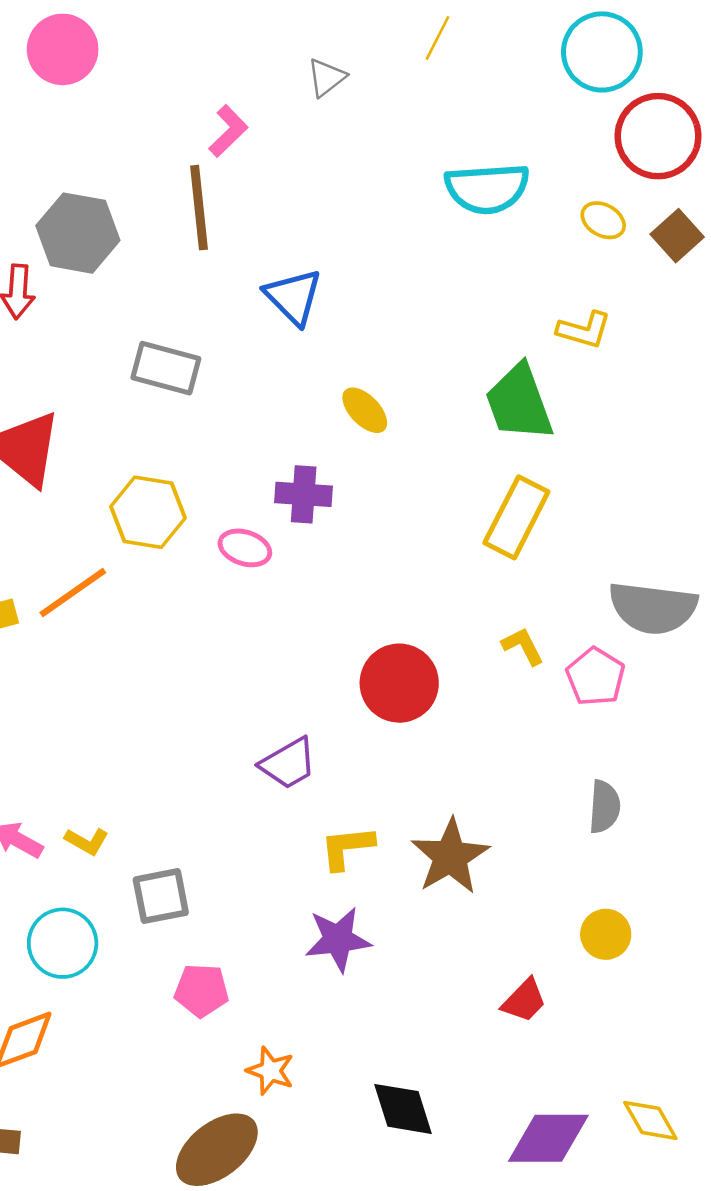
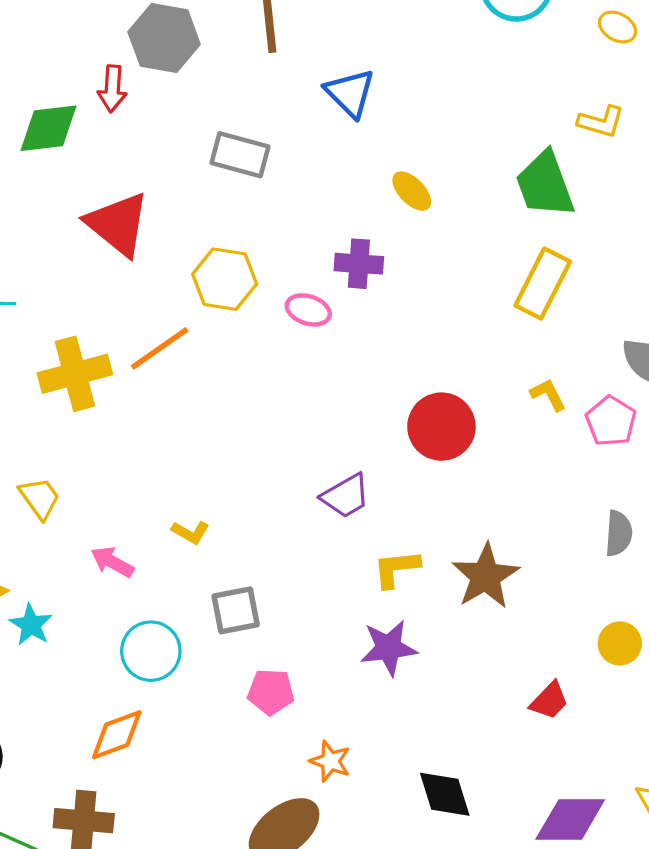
yellow L-shape: (87, 841) -> (190, 532), moved

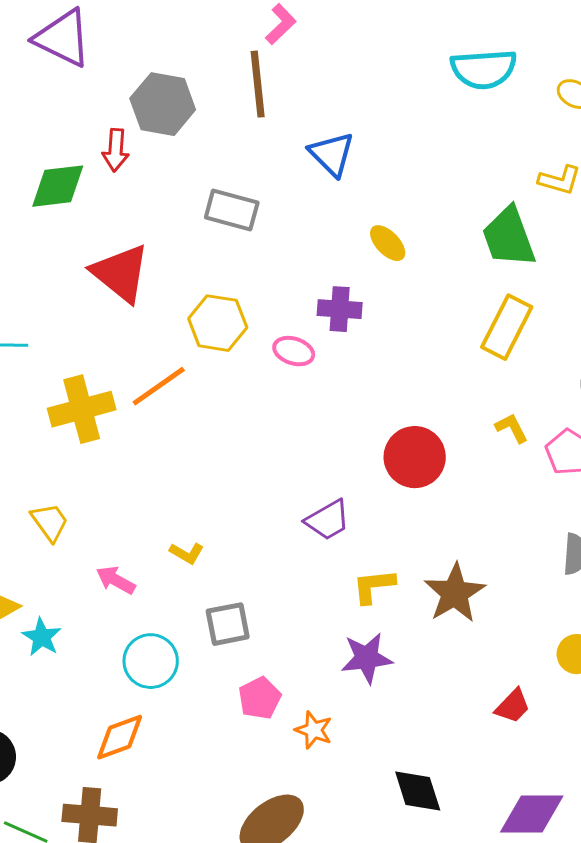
pink pentagon: (271, 692) -> (260, 698), turned -30
orange star: (330, 761) -> (314, 730), moved

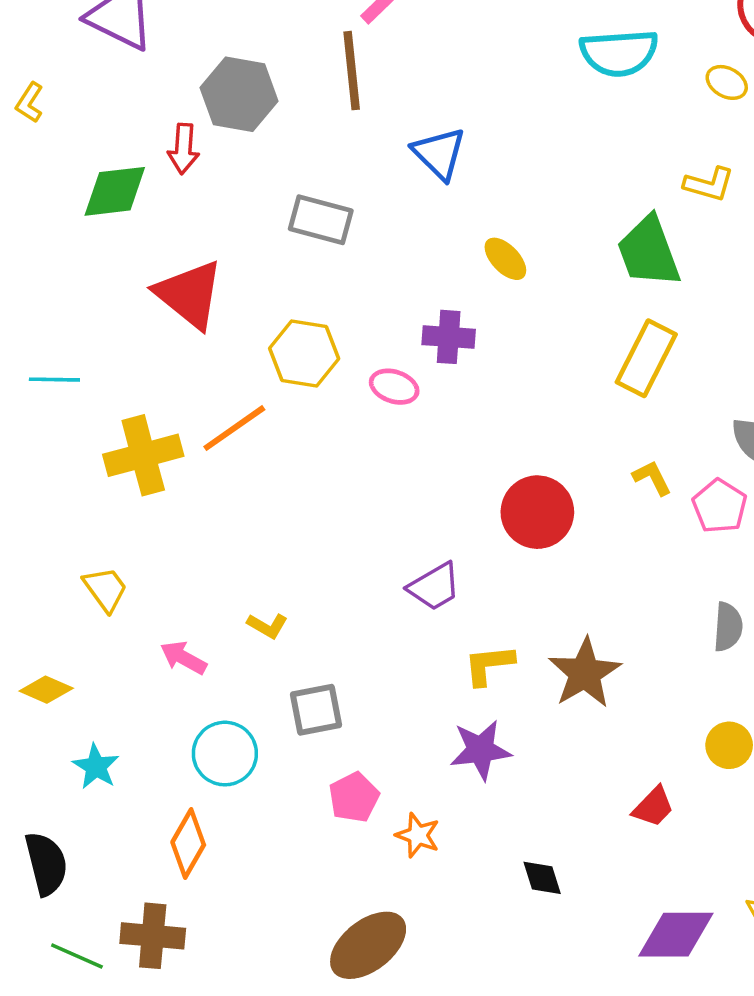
cyan star: (42, 637) -> (96, 767), moved
orange diamond: (120, 737) -> (188, 844), turned -40
black diamond: (418, 791) -> (542, 878), moved, size x0.7

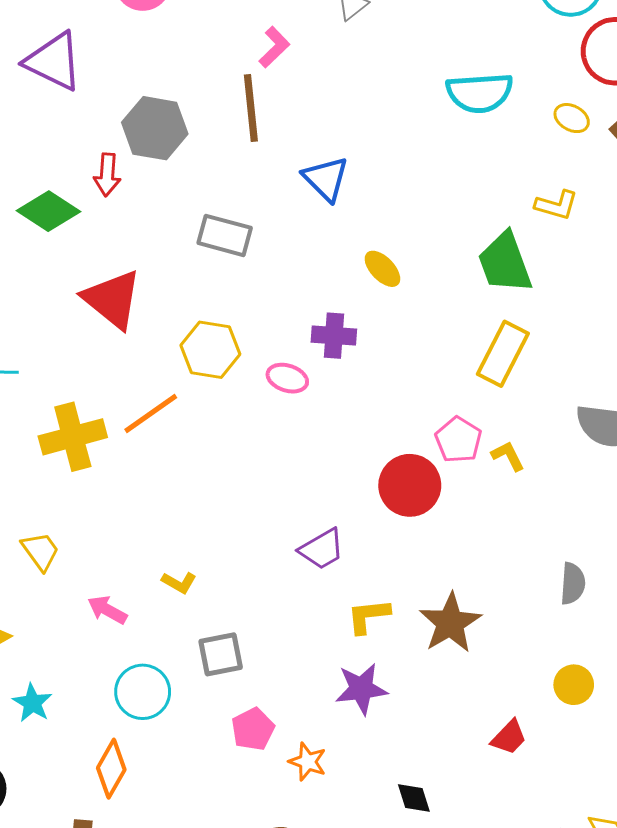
green diamond: (115, 191) -> (49, 211), turned 40
pink pentagon: (720, 506) -> (458, 440), moved

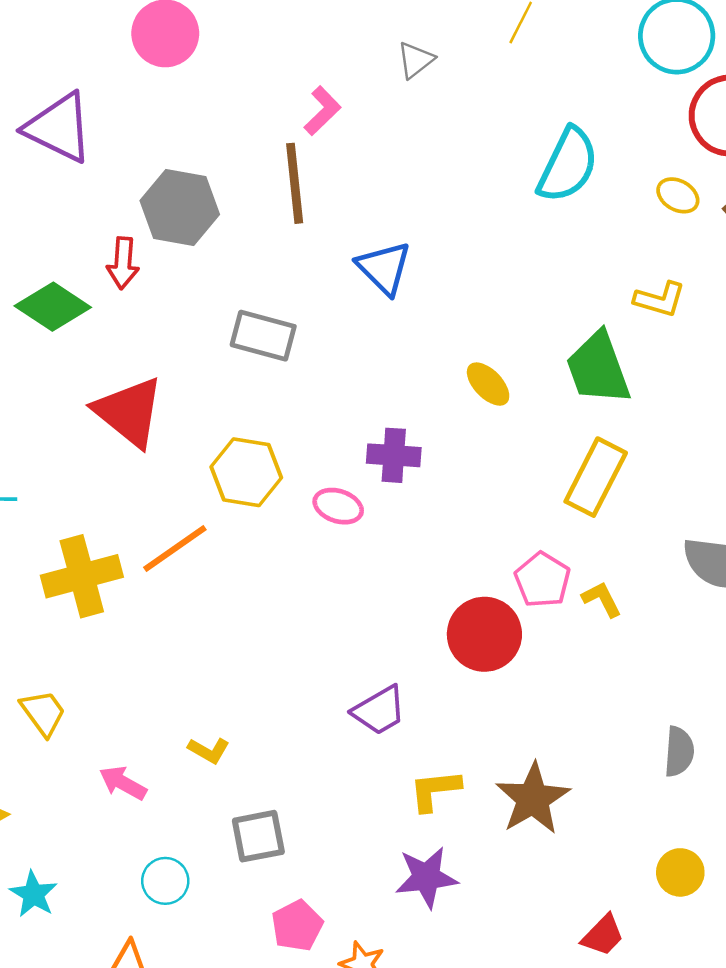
cyan semicircle: (480, 93) -> (568, 165), turned -60
yellow ellipse: (382, 269) -> (488, 384), moved
cyan circle: (143, 692) -> (165, 881), size x0.7

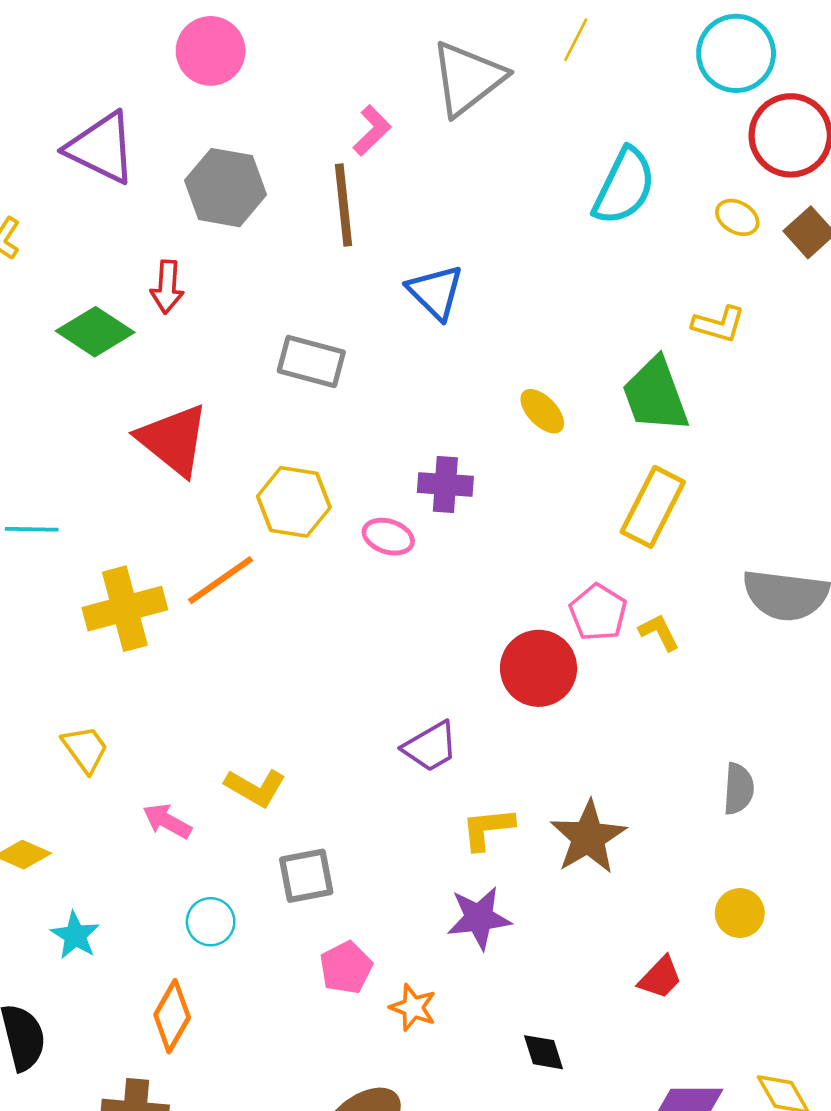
gray triangle: (416, 60) -> (468, 78), size x2.0
gray hexagon: (180, 207) -> (225, 188), moved
yellow L-shape: (209, 750) -> (255, 788), size x1.4

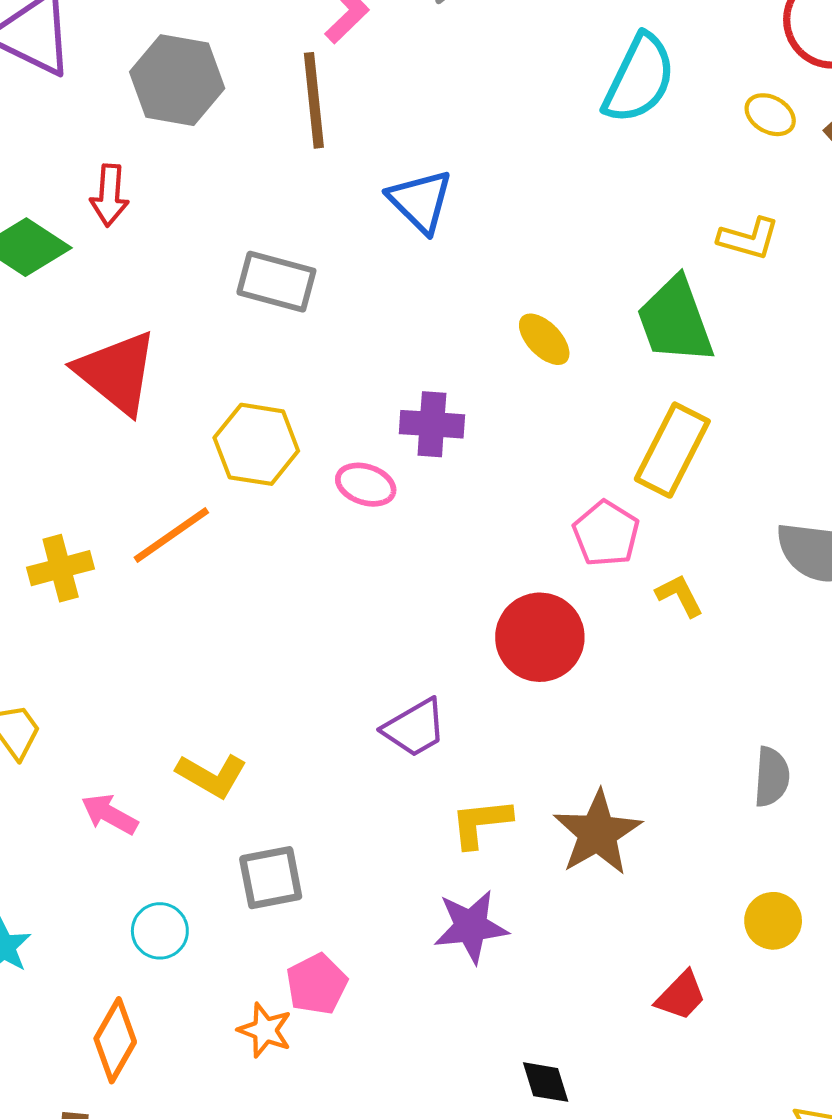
yellow cross: (125, 609) -> (61, 568), size x0.7
pink pentagon: (598, 612) -> (606, 534), moved
orange star: (413, 1007) -> (265, 1030), moved

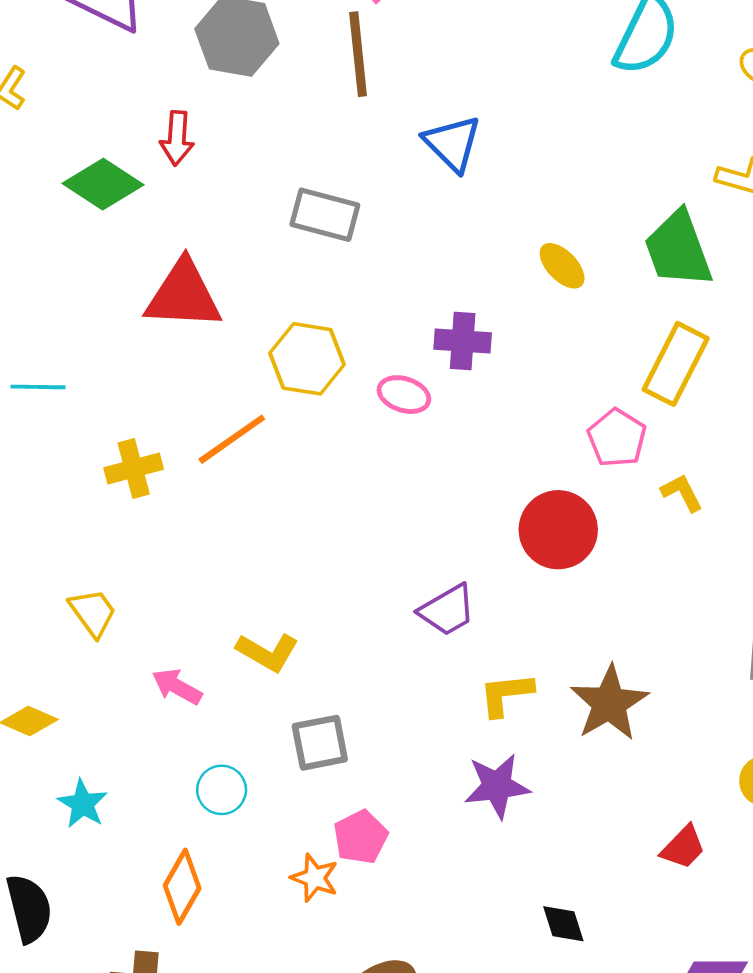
red triangle: (117, 372) -> (183, 295), turned -36

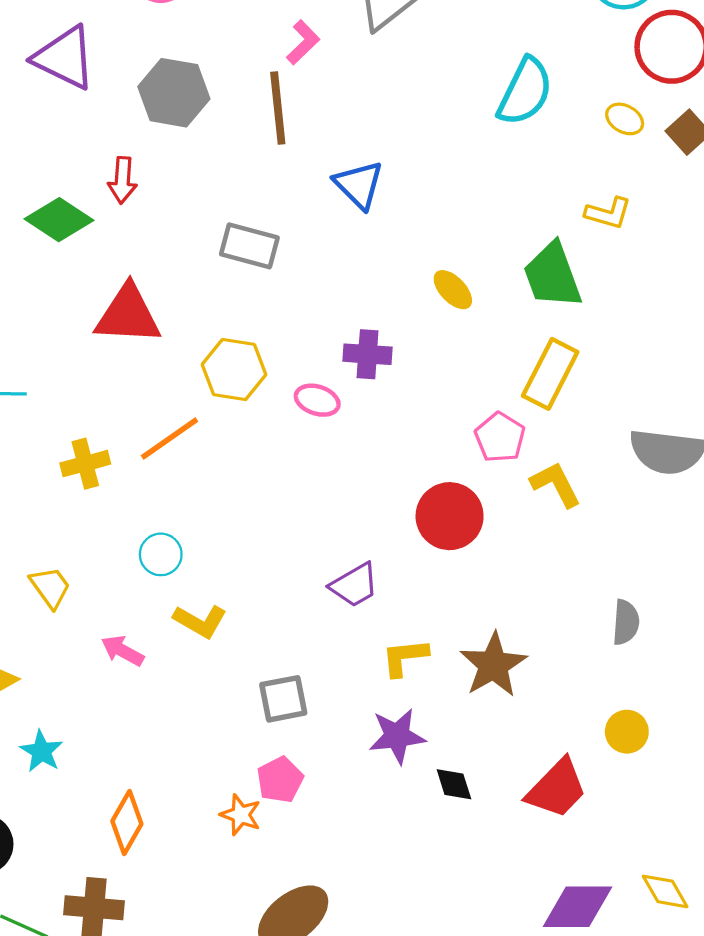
yellow L-shape: (682, 493) -> (556, 484), size x1.4
gray square: (320, 743) -> (283, 699), moved
cyan circle: (222, 790) -> (161, 554), moved
red trapezoid: (683, 847) -> (557, 789), size x1.6
black diamond: (563, 924) -> (454, 784), moved

